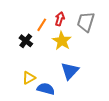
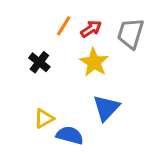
red arrow: (60, 19) -> (91, 29), turned 40
orange line: (42, 25) -> (64, 26), moved

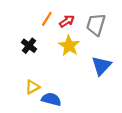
blue triangle: (106, 108) -> (101, 66), moved

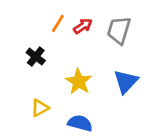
yellow star: (69, 46) -> (79, 82), moved
blue semicircle: (51, 99) -> (80, 123), moved

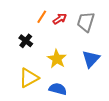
yellow triangle: (40, 108) -> (29, 78), size x1.5

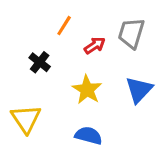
red arrow: (60, 19) -> (95, 45), moved
yellow triangle: (29, 78) -> (26, 119), moved, turned -35

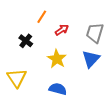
gray trapezoid: (131, 33) -> (95, 33), moved

